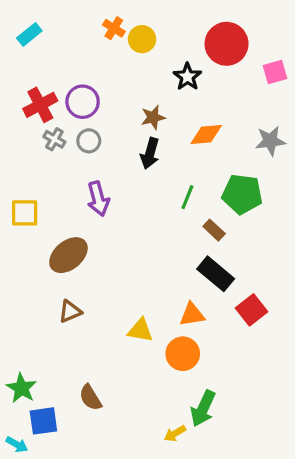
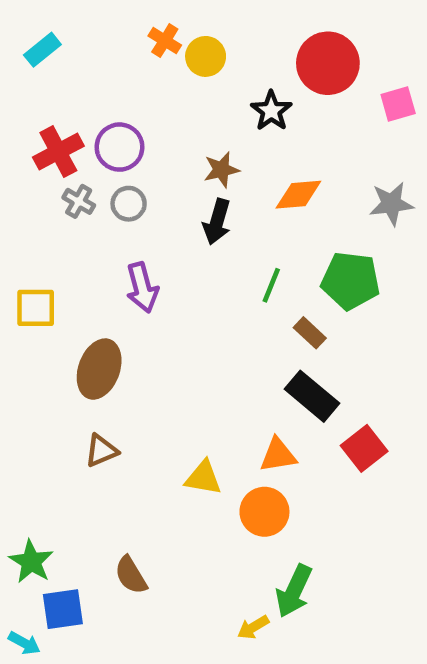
brown ellipse: (68, 255) -> (99, 369), turned -30

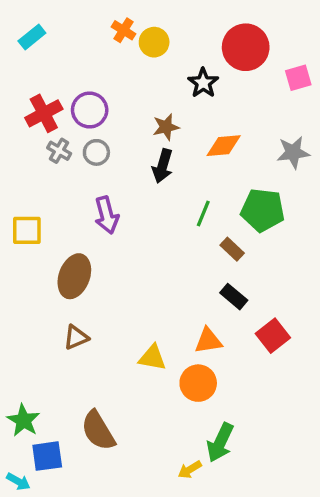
black rectangle: (312, 396) -> (234, 297), size x0.7
brown semicircle: (131, 575) -> (98, 431), size x1.4

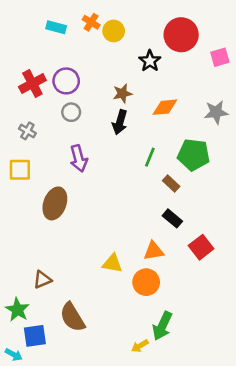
cyan rectangle: (32, 37) -> (56, 27), moved, turned 54
gray cross: (59, 151) -> (27, 131), moved
brown triangle: (76, 337) -> (42, 280), moved

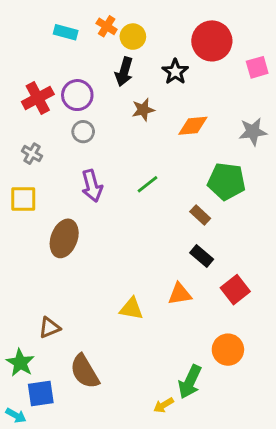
black arrow: (120, 122) -> (124, 72), moved
green line: (150, 157) -> (148, 184), moved, turned 30
orange circle: (146, 282) -> (228, 350), moved

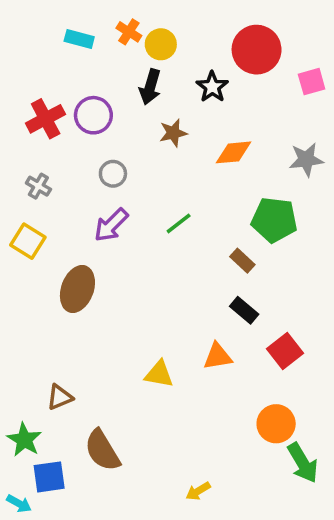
gray circle: (83, 132) -> (113, 174), moved
purple arrow: (92, 186) -> (111, 225), turned 60
yellow square: (23, 199) -> (28, 241), turned 32
green arrow: (190, 382) -> (303, 463), moved, turned -56

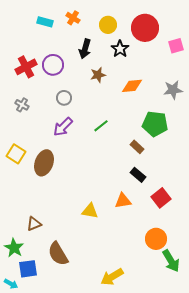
yellow circle: (161, 44) -> (108, 25), moved
yellow square: (28, 241) -> (16, 154), moved
yellow arrow: (198, 491) -> (112, 277), size x1.6

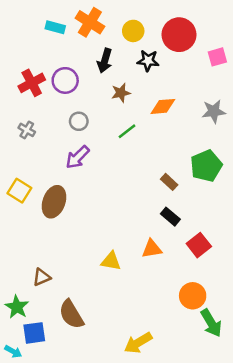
orange cross: (73, 18) -> (90, 22), size x1.6
black star: (120, 49) -> (148, 61), turned -30
green pentagon: (155, 124) -> (206, 166), moved, turned -30
green line: (101, 126) -> (127, 131), moved

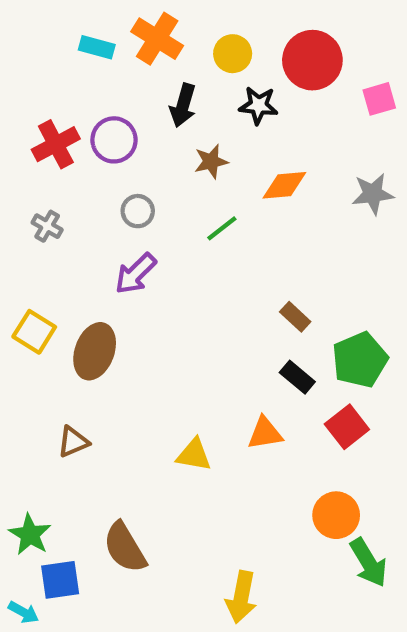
green pentagon: (206, 166) -> (360, 360), moved
brown triangle: (42, 277) -> (73, 442), moved
yellow arrow: (138, 343) -> (241, 597), turned -48

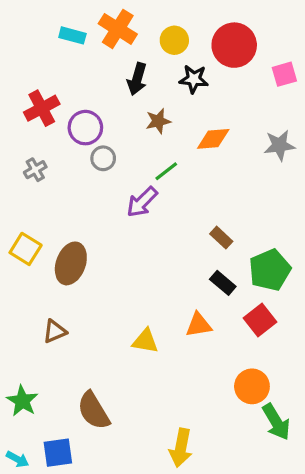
purple circle: (114, 140) -> (85, 128), moved
gray cross: (47, 226) -> (35, 170), turned 30
purple arrow: (136, 274) -> (142, 202), moved
blue square: (60, 580) -> (58, 453), moved

